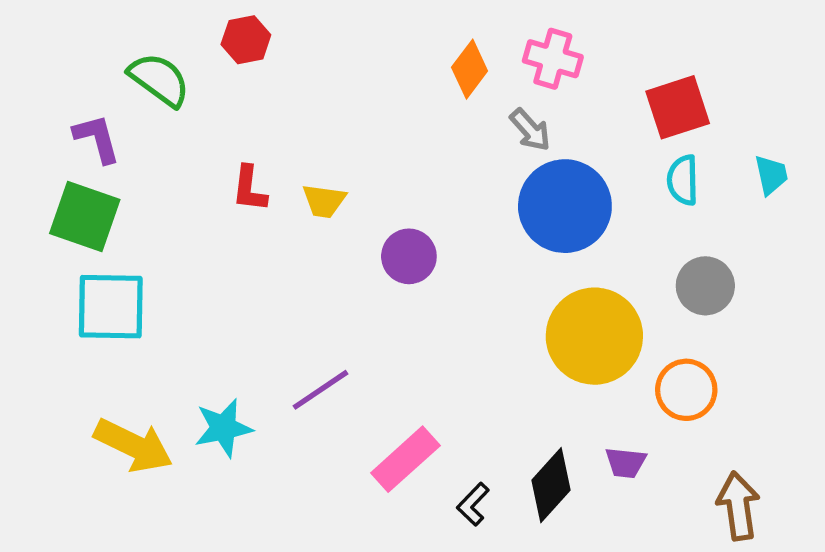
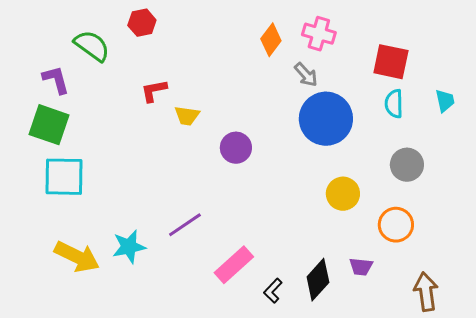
red square: (678, 107) -> (391, 62), turned 30
red L-shape: (249, 189) -> (154, 91), moved, turned 72
yellow circle: (594, 336) -> (343, 194), size x0.6

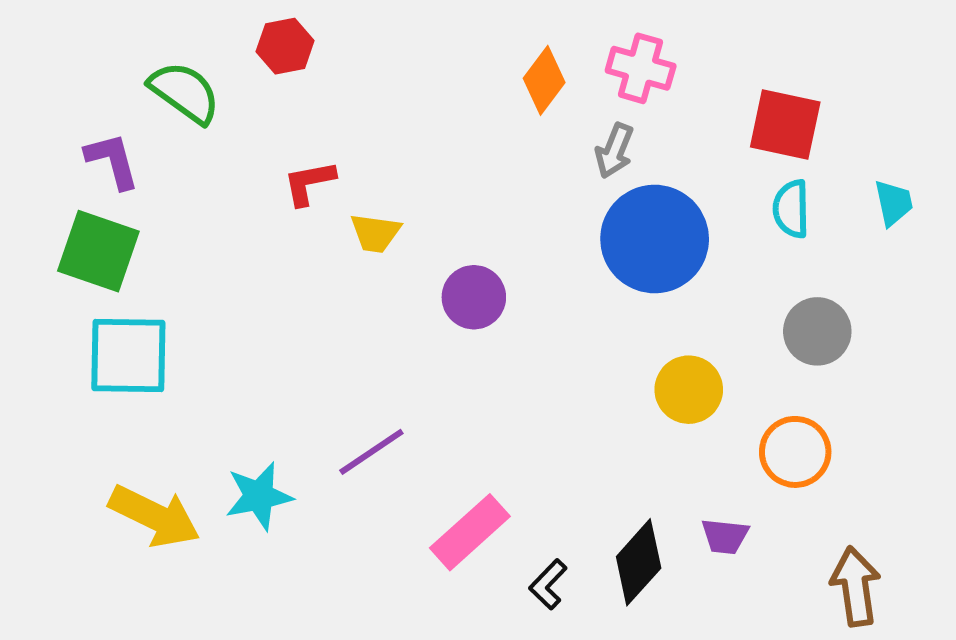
gray arrow: (306, 75) -> (614, 151), turned 64

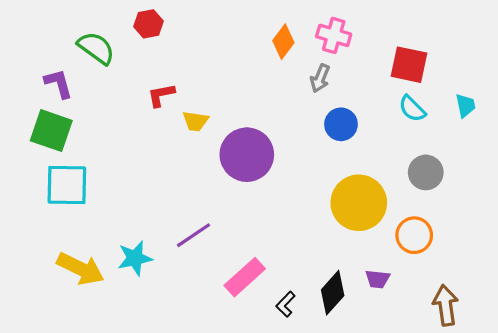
cyan semicircle: (791, 209) -> (412, 109), turned -44
blue circle: (655, 239) -> (341, 124), size x0.6
purple circle: (474, 297) -> (247, 155), size x1.6
yellow circle: (689, 390) -> (359, 203), size x1.6

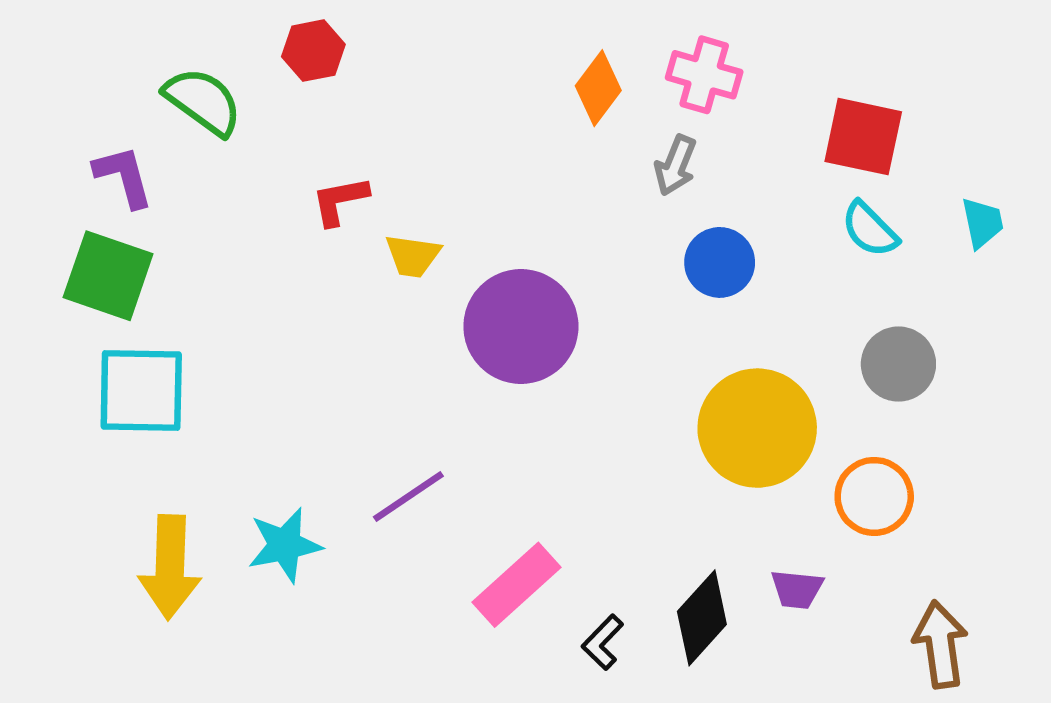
yellow arrow: (81, 269) -> (170, 567), turned 66

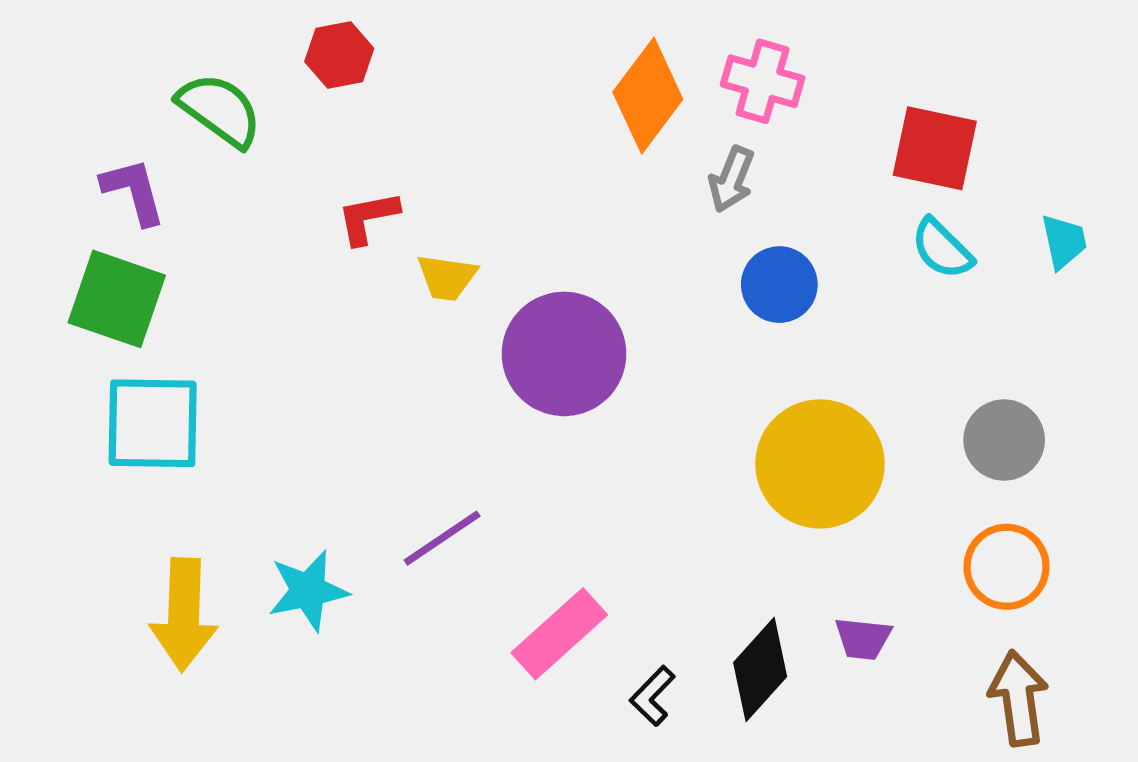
orange diamond: (598, 88) -> (648, 96), size x1.4
gray circle: (898, 364) -> (1004, 440), moved
orange circle: (874, 496) -> (1007, 567), moved

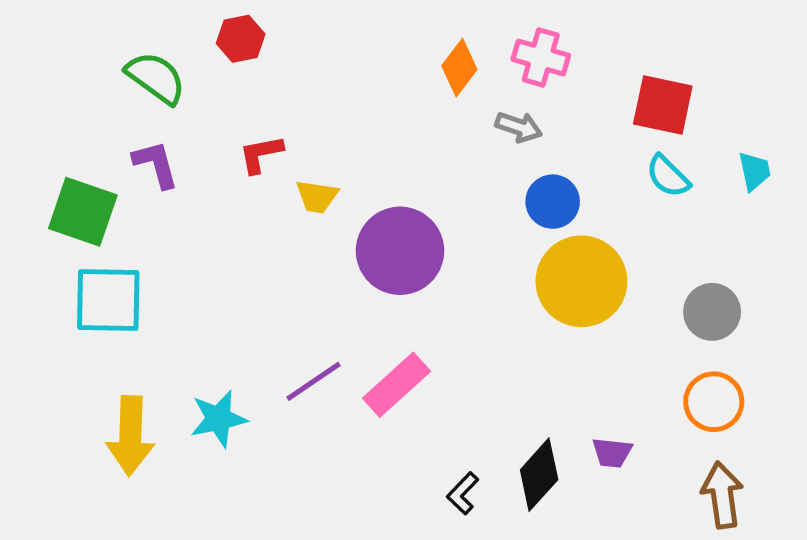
orange diamond: (648, 96) -> (459, 68), size x0.7
gray arrow: (731, 179) -> (519, 127), turned -93
purple L-shape: (134, 191) -> (156, 164), moved
yellow circle: (820, 464) -> (581, 281), moved
pink rectangle: (559, 634) -> (397, 385), moved

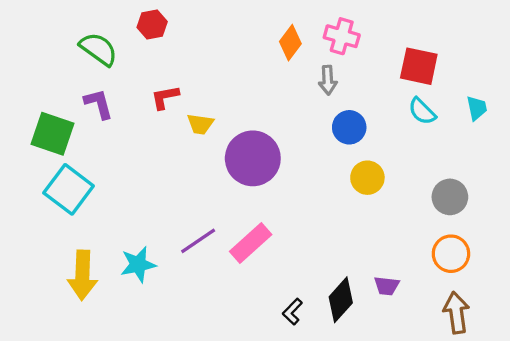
gray arrow: (519, 127) -> (328, 80), turned 68
yellow circle: (581, 281) -> (367, 178), size x0.6
cyan square: (108, 300) -> (69, 189), turned 36

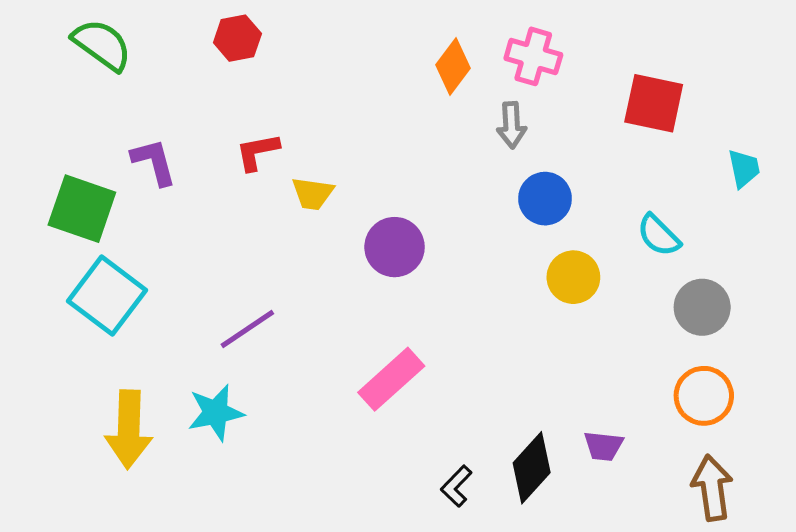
green semicircle: (99, 49) -> (102, 45), moved
cyan semicircle: (422, 111) -> (659, 235), moved
purple circle: (253, 158) -> (395, 247), size x0.7
purple line: (198, 241) -> (247, 329), moved

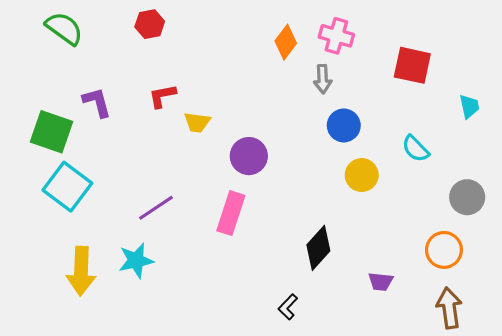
gray circle: (702, 307) -> (467, 197), moved
pink rectangle: (391, 379) -> (231, 213), moved, turned -30
black diamond: (532, 468) -> (318, 248), moved

